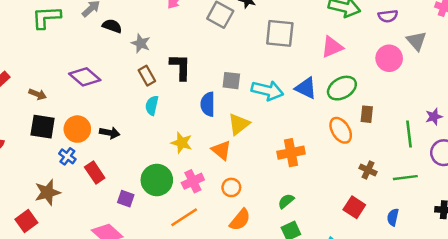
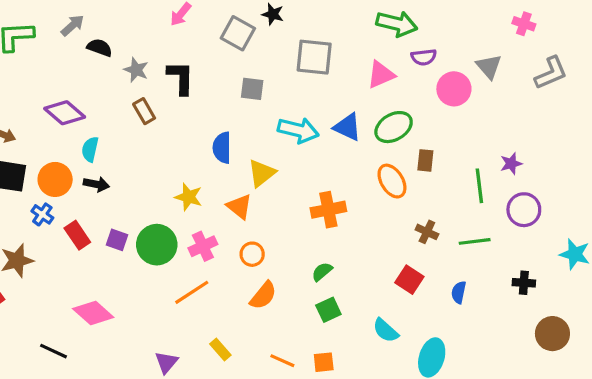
purple semicircle: (388, 16) -> (424, 57), moved
black L-shape: (180, 67) -> (181, 78), moved
gray square: (231, 81) -> (252, 89), moved
cyan semicircle: (152, 105) -> (90, 149), moved
purple square: (126, 199) -> (117, 240), moved

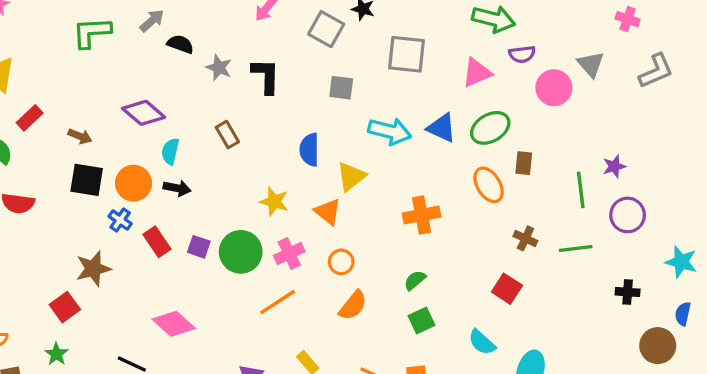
brown rectangle: (144, 111) -> (227, 135), moved
blue semicircle: (459, 292) -> (683, 314), moved

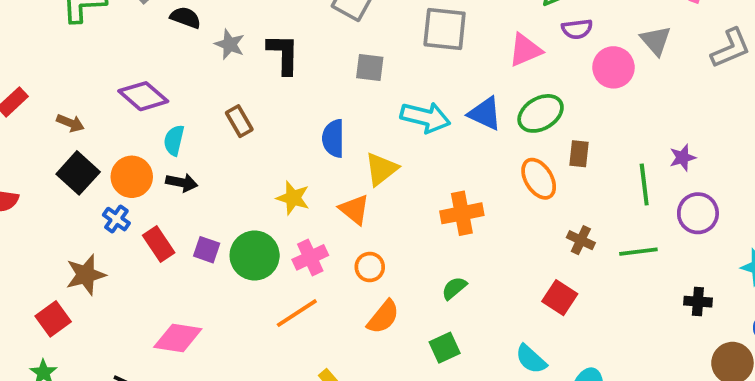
black square: (87, 180) -> (78, 173), turned 33
green square: (422, 320) -> (445, 348), moved
pink diamond: (174, 324) -> (178, 338), turned -33

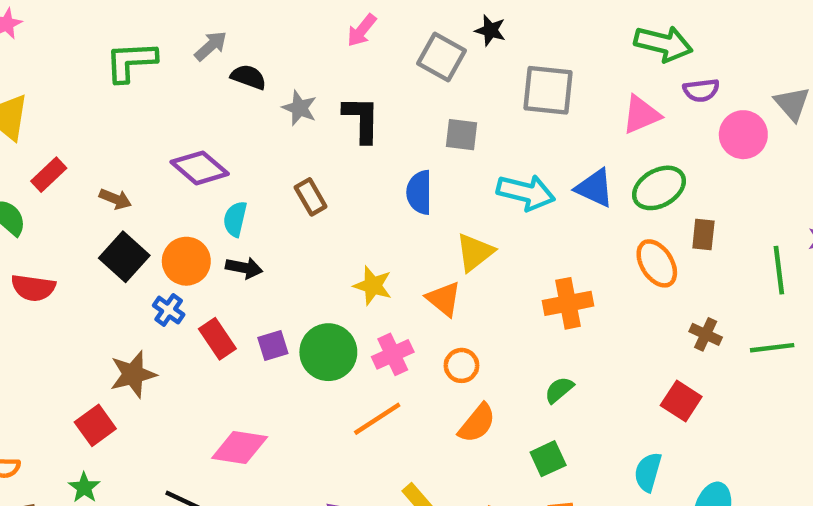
blue semicircle: (333, 138) -> (419, 192), moved
purple square: (207, 250) -> (273, 345), turned -36
cyan semicircle: (531, 359) -> (648, 472), turned 64

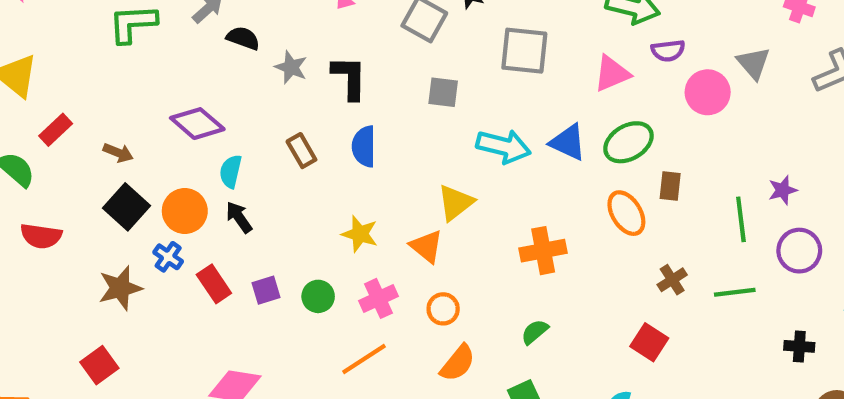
blue semicircle: (419, 192) -> (364, 146), moved
black arrow: (244, 268) -> (239, 217), turned -136
brown cross: (706, 334) -> (672, 280), turned 32
green circle: (328, 352) -> (318, 296), size x0.6
brown star: (133, 374) -> (120, 288), moved

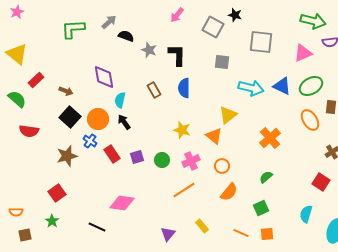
purple diamond: (197, 124) -> (104, 77), turned 40
orange cross: (543, 251) -> (270, 138), turned -30

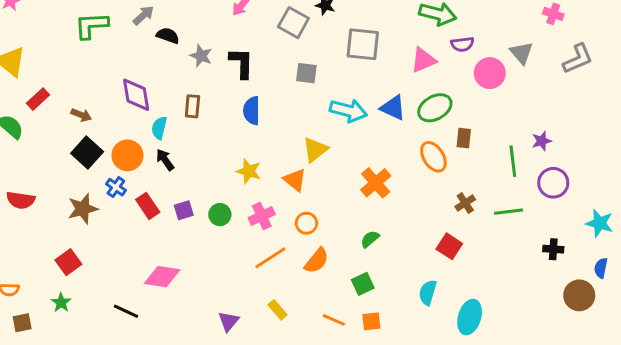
brown rectangle: (154, 90) -> (192, 106), moved, turned 35
red semicircle: (29, 131) -> (21, 200), moved
orange line: (184, 190) -> (270, 258), moved

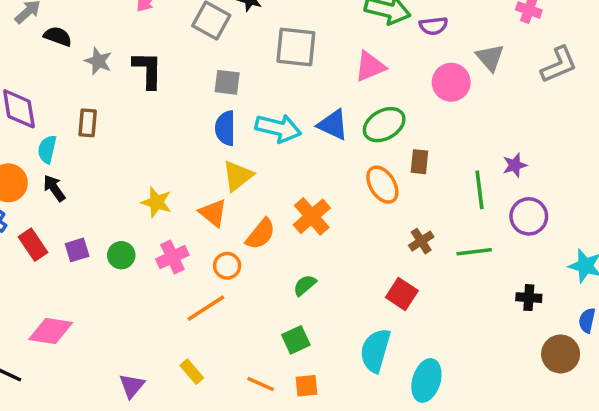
purple semicircle: (462, 44) -> (434, 26), moved
blue semicircle: (252, 111) -> (225, 128), moved
orange line: (270, 258) -> (206, 308), moved
orange semicircle: (317, 261) -> (261, 234), moved
cyan semicircle: (428, 292) -> (375, 350), size x1.4

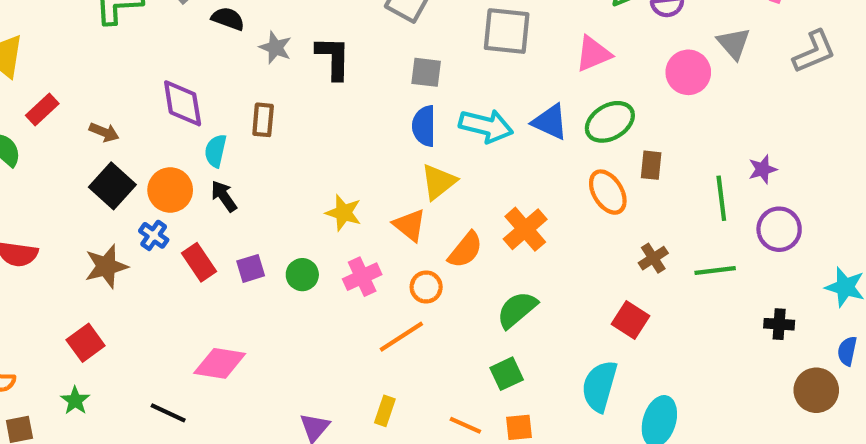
green semicircle: (305, 285) -> (517, 310), size x1.5
yellow rectangle: (192, 372) -> (385, 411), turned 60

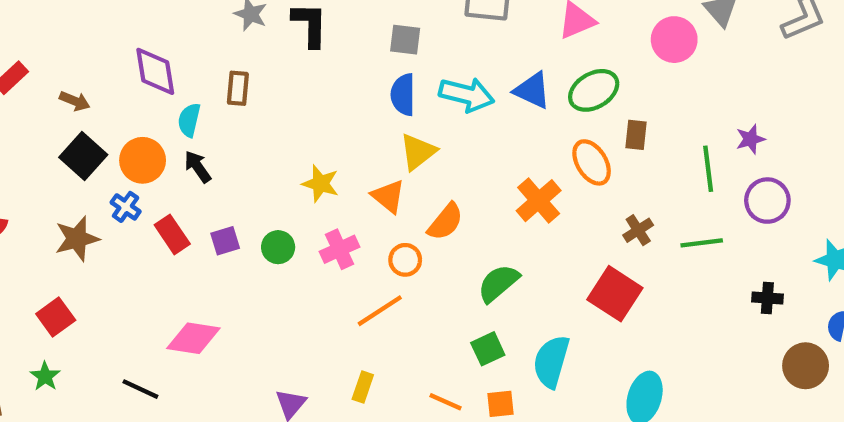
orange cross: (525, 229) -> (539, 201), moved
red square: (630, 320) -> (615, 294), size x1.4
cyan semicircle: (600, 386) -> (551, 362), moved

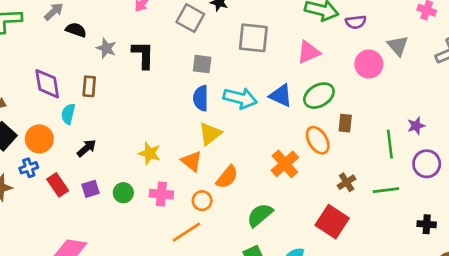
brown rectangle: (238, 88) -> (89, 86), moved
black arrow: (198, 167) -> (87, 148), moved, turned 84
blue cross: (126, 207) -> (29, 168), turned 36
pink cross: (340, 249) -> (161, 194), turned 30

